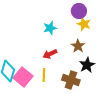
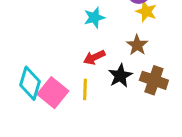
black star: (87, 65) -> (120, 76), moved
brown cross: (71, 80) -> (154, 80), moved

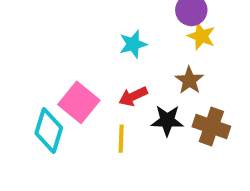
black star: (120, 76) -> (167, 120), turned 30
pink square: (53, 93) -> (79, 102), moved

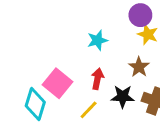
red arrow: (133, 96) -> (97, 79), turned 126
yellow line: (121, 139) -> (89, 110), turned 42

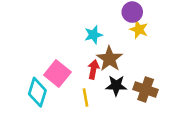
brown star: (139, 67) -> (109, 59), moved, size x1.4
yellow line: (89, 110) -> (85, 98), turned -54

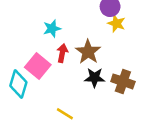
cyan star: (93, 35) -> (52, 29), moved
red arrow: (93, 69) -> (62, 53), moved
yellow line: (85, 98) -> (65, 114), moved, turned -48

